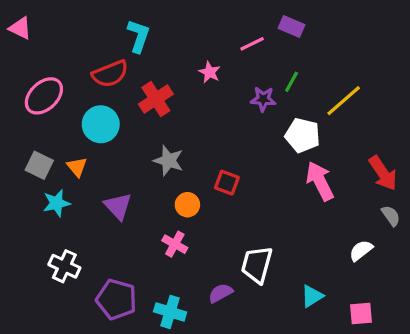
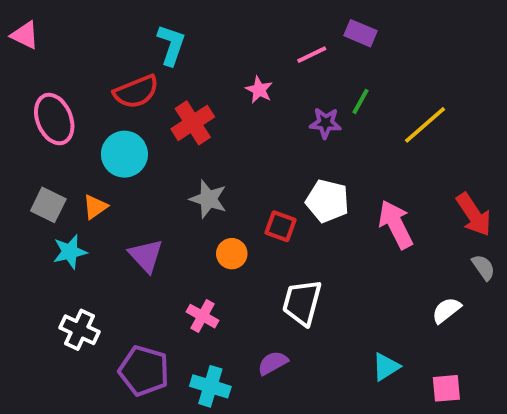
pink ellipse: (44, 96) -> (54, 119), turned -69
white pentagon: (303, 135) -> (327, 201), moved
orange triangle: (77, 167) -> (95, 207), turned 35
pink cross: (175, 244) -> (202, 316), moved
white trapezoid: (257, 265) -> (302, 302), moved

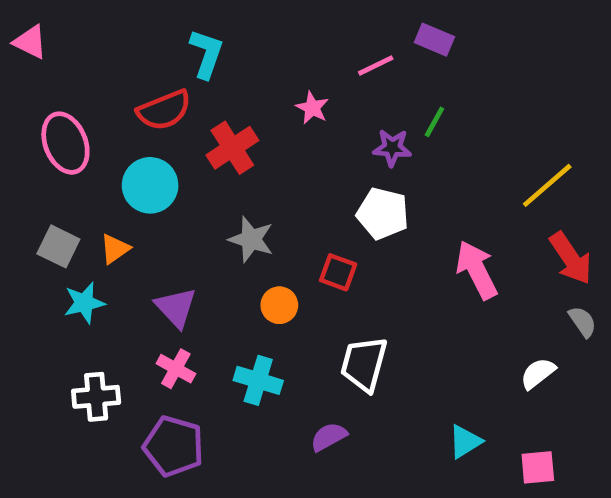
yellow line: (425, 125) -> (547, 185), moved
white pentagon: (327, 201) -> (383, 214), moved
pink cross: (202, 316) -> (176, 369), moved
white cross: (80, 330) -> (96, 397), turned -30
cyan cross: (210, 386) -> (258, 380), moved

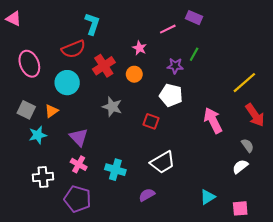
orange circle: (279, 305) -> (134, 74), moved
gray semicircle: (582, 322) -> (248, 146), moved
white trapezoid: (364, 364) -> (163, 162), turned -135

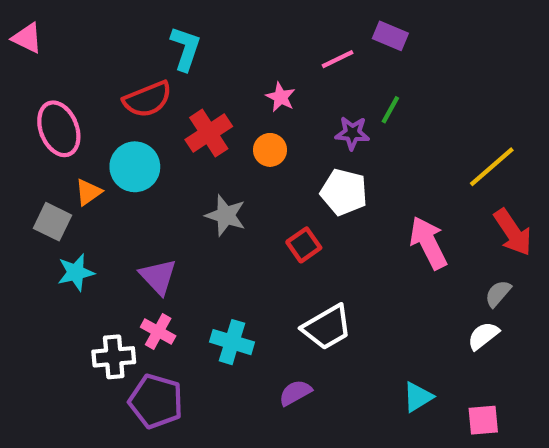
orange triangle: (51, 111) -> (88, 192), moved
red square: (151, 121) -> (304, 245), turned 35
gray semicircle: (248, 146) -> (498, 293), turned -104
white cross: (43, 177) -> (114, 357), moved

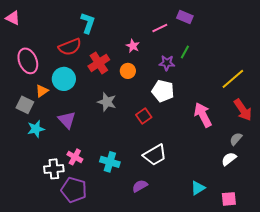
purple triangle: (158, 277) -> (67, 120), moved

